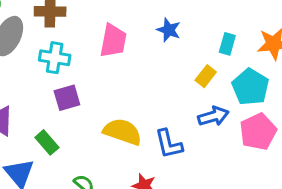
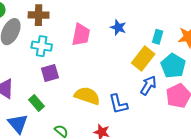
yellow rectangle: (206, 76) -> (143, 59), size x1.6
blue arrow: (213, 116) -> (148, 85), turned -42

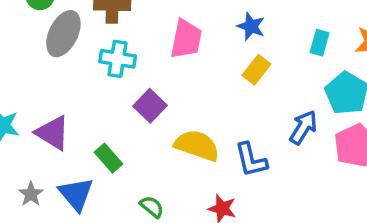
yellow rectangle: (143, 59) -> (256, 70), moved, size x0.7
purple square: (50, 73) -> (150, 106), moved, turned -30

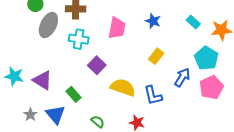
cyan rectangle: (320, 43) -> (193, 22), moved, turned -64
yellow rectangle: (256, 70) -> (156, 56), moved

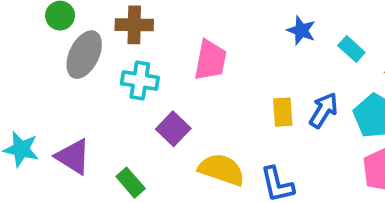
blue star: (153, 21) -> (301, 30), moved
yellow rectangle: (156, 56) -> (283, 112), turned -42
blue arrow: (182, 77) -> (324, 110), moved

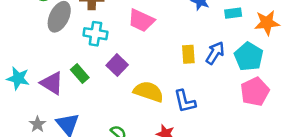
cyan rectangle: (351, 49) -> (233, 13), turned -49
pink trapezoid: (210, 60) -> (141, 20), turned 104
green rectangle: (131, 183) -> (80, 74), moved

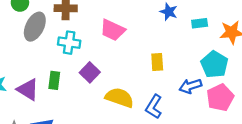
blue arrow: (215, 53) -> (190, 86), moved, turned -140
green rectangle: (80, 74) -> (54, 80), turned 48
blue L-shape: (185, 101) -> (154, 107), turned 45

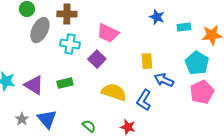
purple square: (90, 72) -> (97, 59), moved
green rectangle: (54, 80) -> (65, 83), moved, turned 70
blue arrow: (190, 86) -> (164, 80), moved, turned 42

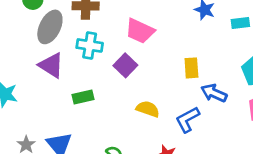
purple triangle: (34, 85) -> (51, 65), moved
yellow semicircle: (114, 92) -> (148, 109), size x0.7
blue L-shape: (144, 100) -> (187, 120), turned 30

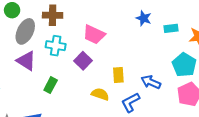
yellow rectangle: (191, 68) -> (118, 75), moved
green rectangle: (83, 97) -> (51, 85), turned -49

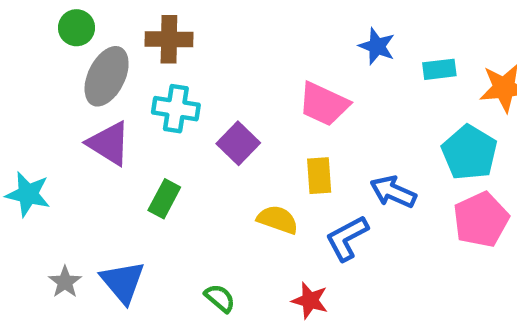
pink trapezoid: (94, 34) -> (324, 104), moved

